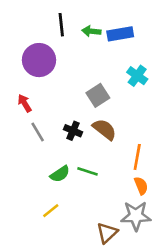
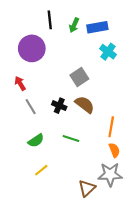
green arrow: (91, 31) -> (74, 25), turned -72
cyan cross: (137, 76) -> (108, 52), moved
green semicircle: (60, 174) -> (36, 141), moved

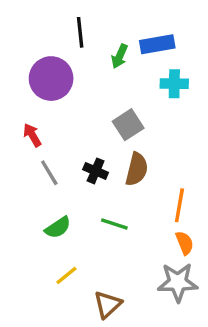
green arrow: (74, 25) -> (120, 56), moved
cyan cross: (108, 52) -> (174, 84), turned -35
brown semicircle: (85, 105) -> (137, 169), turned 66
brown triangle: (87, 188) -> (108, 305), moved

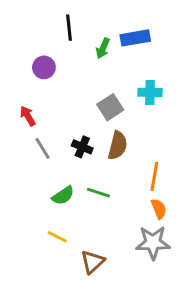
purple circle: (51, 79) -> (44, 67), size x0.6
cyan cross: (174, 84) -> (150, 92), moved
green semicircle: (58, 227) -> (63, 196), moved
yellow line: (66, 275) -> (57, 237), turned 66

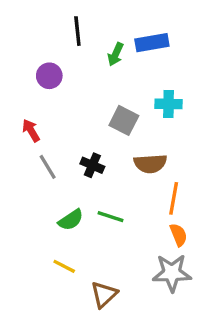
gray square: (110, 107) -> (124, 120), turned -30
brown semicircle: (118, 145) -> (150, 164), moved, turned 72

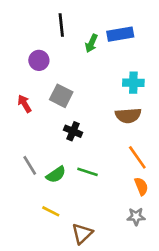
gray square: (124, 120) -> (61, 96), moved
brown semicircle: (150, 164) -> (128, 115), moved
gray line: (48, 167) -> (30, 165), moved
orange line: (174, 198) -> (137, 157), turned -45
gray star: (172, 273) -> (136, 217), size x0.6

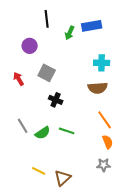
yellow line: (51, 211) -> (39, 171), moved

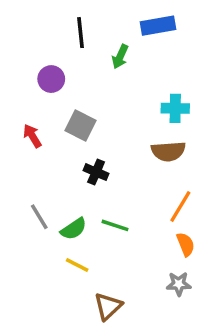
blue rectangle: (92, 26) -> (158, 26), moved
orange line: (105, 120) -> (180, 206), turned 66
yellow line: (39, 171) -> (77, 265), moved

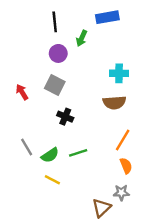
purple circle: (51, 79) -> (58, 53), moved
green line: (115, 225) -> (78, 153), turned -36
brown triangle: (108, 306) -> (101, 208), moved

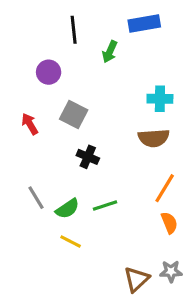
purple circle: (58, 53) -> (49, 72), moved
gray star: (121, 193) -> (171, 271), moved

